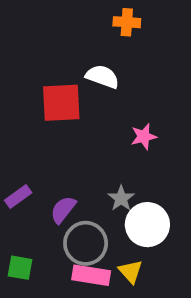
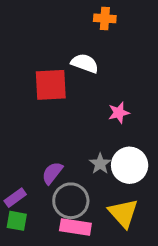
purple rectangle: (18, 196) -> (15, 198), moved
white circle: (147, 225) -> (130, 165), moved
yellow triangle: (131, 271) -> (123, 213), moved, size x1.5

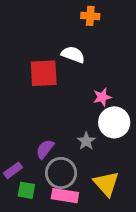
white circle: (130, 165) -> (114, 122), moved
green square: (17, 221) -> (26, 190), moved

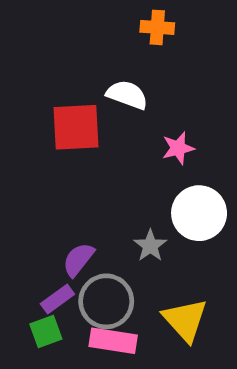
pink star: (102, 97) -> (178, 148), moved
purple rectangle: (13, 170) -> (57, 299), moved
green square: (26, 190) -> (46, 332), turned -30

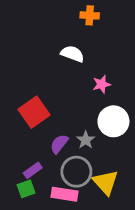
red square: (76, 127) -> (34, 112), moved, turned -32
purple semicircle: (78, 260) -> (59, 144), moved
gray circle: (106, 301) -> (76, 172), moved

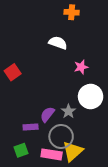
red square: (34, 112) -> (13, 72), moved, size x0.7
purple rectangle: (33, 170) -> (31, 127), moved, turned 32
yellow triangle: (106, 182) -> (73, 151), moved, turned 30

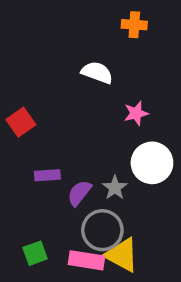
orange cross: (72, 12) -> (134, 25), moved
purple rectangle: (31, 127) -> (47, 175), moved
yellow triangle: (73, 151) -> (122, 255), turned -50

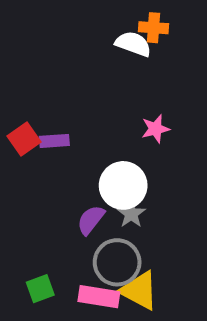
white semicircle: (97, 73) -> (133, 44), moved
white circle: (152, 163) -> (123, 185), moved
purple rectangle: (47, 175) -> (54, 141), moved

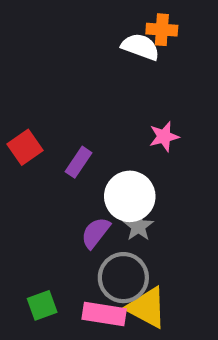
purple rectangle: (54, 141) -> (78, 162), moved, turned -52

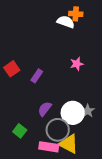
white circle: (130, 196) -> (73, 113), moved
gray star: (138, 226) -> (88, 111), moved
green square: (42, 305) -> (20, 131), moved, turned -32

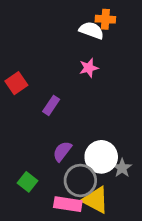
pink star: (77, 64) -> (89, 68), moved
red square: (12, 69) -> (16, 83), moved
gray star: (88, 111) -> (122, 168), moved

